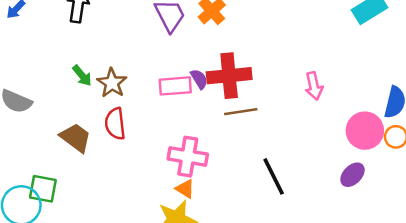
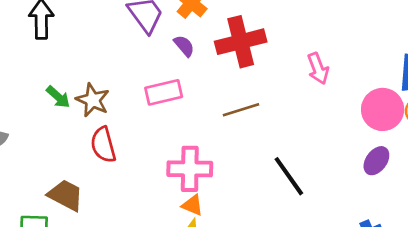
red cross: (229, 76) -> (241, 42), moved
purple semicircle: (199, 79) -> (184, 46), moved
brown trapezoid: (76, 138) -> (66, 195), moved

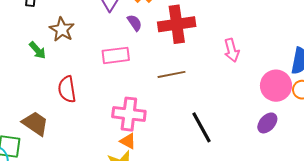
brown star: (93, 100) -> (62, 29), moved

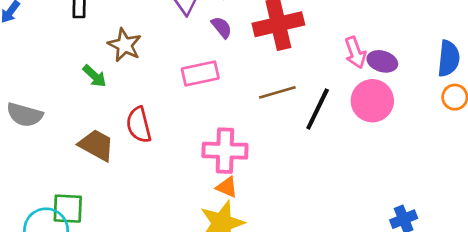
pink circle: (276, 86) -> (372, 101), moved
brown trapezoid: (35, 123) -> (96, 145), moved
purple ellipse: (267, 123) -> (382, 61), moved, turned 70
black line: (201, 127) -> (318, 109), moved, turned 60

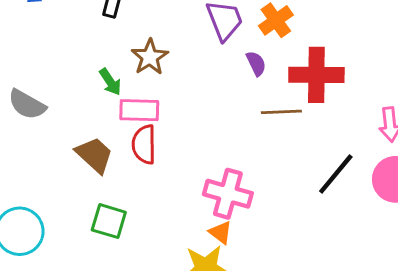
pink rectangle: (200, 74) -> (139, 110), moved
brown line: (277, 92) -> (281, 112), moved
green square: (68, 209) -> (109, 221), moved

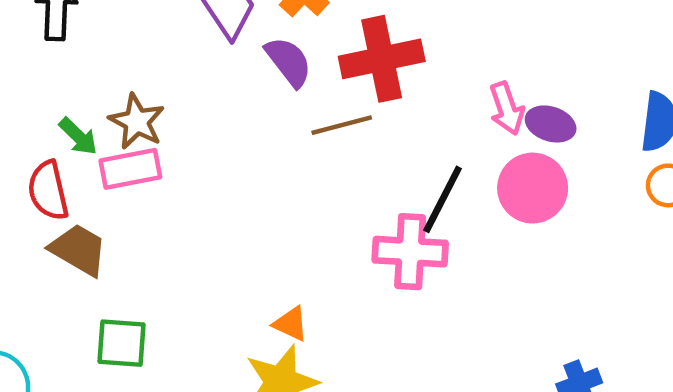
brown star: (150, 57) -> (137, 122), moved
purple semicircle: (256, 63) -> (289, 62), size x1.4
red semicircle: (144, 144) -> (48, 191), moved
pink cross: (228, 194) -> (410, 252), moved

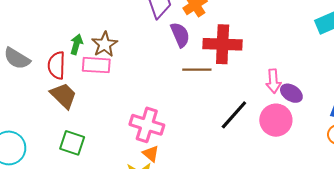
green arrow: (78, 136) -> (76, 44), turned -132
pink cross: (410, 252) -> (147, 125), moved

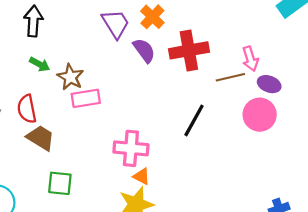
green arrow: (76, 44) -> (40, 64), moved, turned 114
pink rectangle: (96, 65) -> (86, 98), moved
brown line: (197, 70) -> (230, 77), moved
pink arrow: (273, 81) -> (250, 59), moved
black line: (234, 115) -> (194, 120), moved

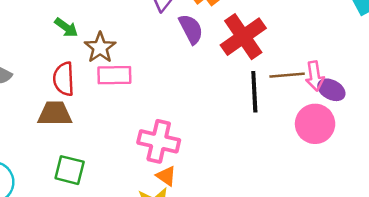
red cross: (189, 50) -> (243, 37), turned -33
pink arrow: (250, 59) -> (315, 76), moved
red semicircle: (27, 109) -> (64, 79), moved
black line: (194, 120) -> (254, 92), moved, turned -40
brown trapezoid: (41, 138) -> (55, 114), turned -40

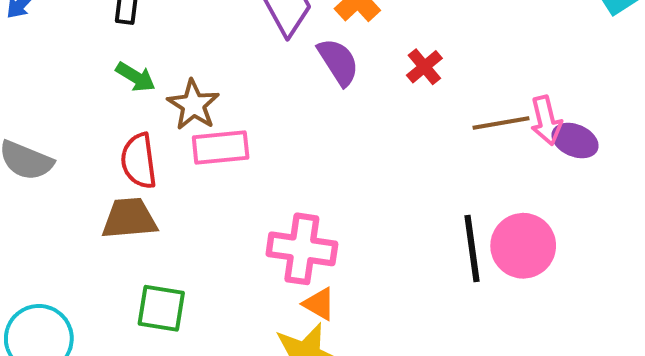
red cross: (243, 37) -> (424, 67), size x0.5
black line: (254, 92) -> (472, 249), moved
pink circle: (315, 124) -> (523, 246), moved

